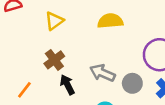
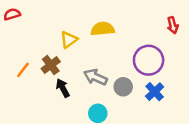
yellow triangle: (54, 21) -> (69, 40), moved
orange line: (24, 90) -> (23, 70), moved

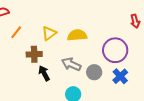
yellow semicircle: (103, 29) -> (77, 35), moved
brown cross: (51, 65) -> (34, 54), turned 35
orange line: (23, 70) -> (16, 32), moved

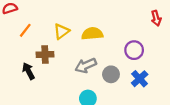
purple circle: (115, 50) -> (134, 50), size x0.7
gray arrow: (71, 64) -> (86, 66), turned -48
black arrow: (44, 73) -> (28, 71), moved

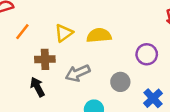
gray arrow: (86, 66) -> (78, 73), moved
black arrow: (28, 71) -> (37, 87), moved
blue cross: (140, 79) -> (153, 98), moved

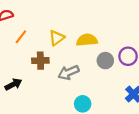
gray circle: (120, 82) -> (105, 61), moved
black arrow: (37, 87) -> (13, 84), moved, turned 91

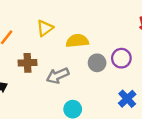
yellow triangle: (57, 38) -> (45, 28), moved

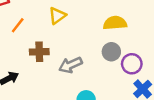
yellow semicircle: (77, 41) -> (115, 23), moved
purple circle: (121, 58) -> (132, 64), moved

